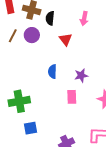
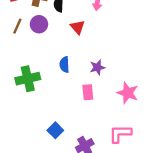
green cross: (19, 101) -> (28, 79), moved
blue square: (30, 128) -> (55, 130), moved, turned -32

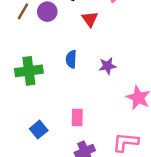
pink rectangle: (88, 92) -> (77, 117), moved
blue square: (55, 130) -> (39, 130), moved

